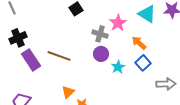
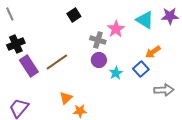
orange arrow: (139, 43) -> (153, 52), moved, turned -77
brown line: (59, 56) -> (57, 62), turned -55

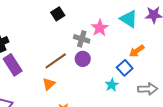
brown line: (57, 62) -> (56, 61), moved
cyan star: (116, 73) -> (112, 85), moved
orange triangle: (66, 98) -> (49, 84), moved

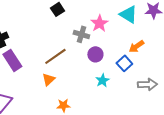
purple circle: (83, 59) -> (95, 54), moved
cyan star: (112, 85) -> (102, 80), moved

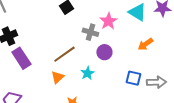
blue square: (124, 63) -> (133, 78), moved, turned -35
cyan star: (102, 80) -> (87, 73), moved

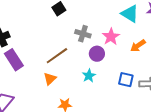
pink star: (108, 21) -> (111, 37), moved
cyan star: (87, 73) -> (89, 76), moved

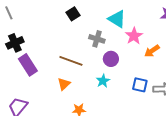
cyan triangle: (130, 14) -> (117, 19), moved
pink star: (111, 37) -> (134, 36), moved
brown line: (57, 56) -> (71, 61), turned 55

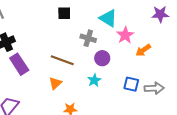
black square: (73, 14) -> (64, 13), turned 32

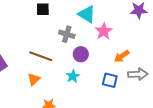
orange arrow: (143, 50) -> (122, 56), moved
gray arrow: (154, 88) -> (138, 74), moved

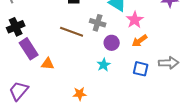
brown line: (41, 56) -> (72, 32), moved
orange arrow: (122, 56) -> (140, 41), moved
orange triangle: (34, 79) -> (48, 64), moved, turned 48

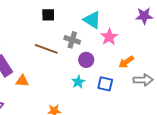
orange arrow: (140, 41) -> (126, 62), moved
blue square: (141, 69) -> (105, 84), moved

